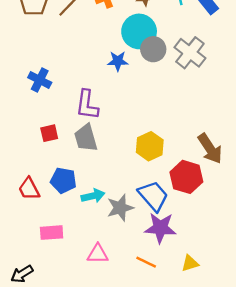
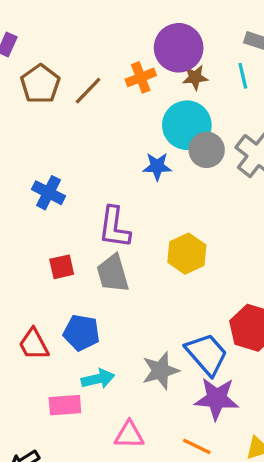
yellow hexagon: (150, 146) -> (187, 254), moved
cyan arrow: (93, 196) -> (98, 379), moved

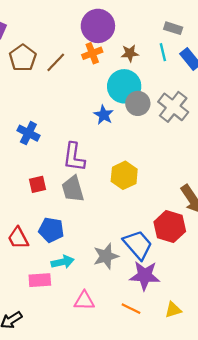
purple circle: (179, 48) -> (98, 26), moved
blue star: (157, 166) -> (104, 115), turned 30

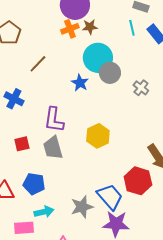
brown star: (130, 53) -> (90, 27), moved
brown line: (56, 62) -> (38, 64), moved
gray cross: (173, 107) -> (141, 88), moved, size x0.6

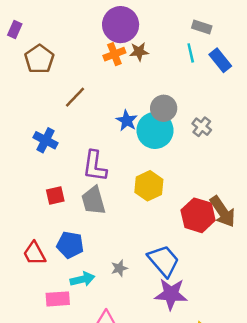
cyan circle: (98, 58) -> (155, 130), moved
red hexagon: (138, 181) -> (198, 215), moved
gray star: (82, 207) -> (119, 268), moved, size x0.6

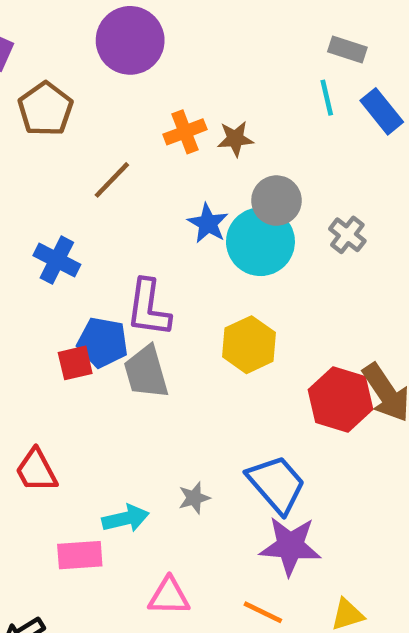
purple circle: (121, 25) -> (130, 40), moved
brown star: (139, 52) -> (235, 139), moved
orange cross: (114, 54) -> (185, 132), moved
blue pentagon: (70, 245) -> (103, 342), moved

